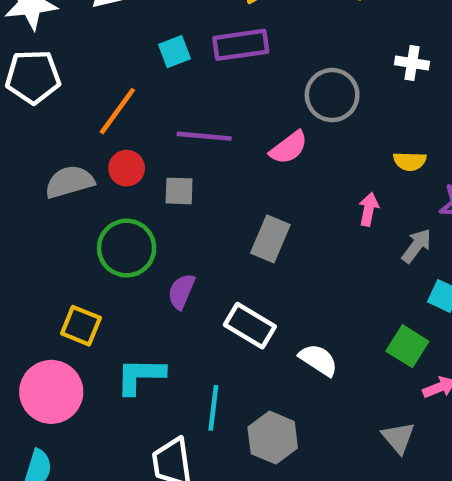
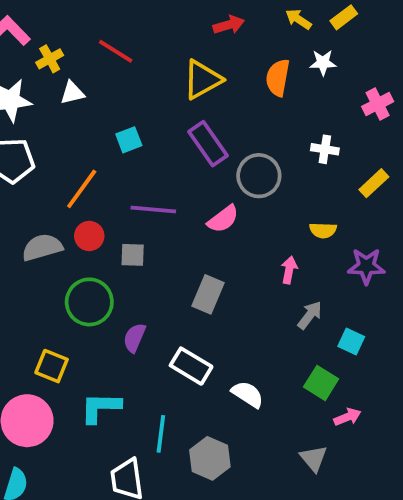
purple rectangle: (241, 45) -> (208, 144), moved, turned 63
gray arrow: (417, 246) -> (310, 315), moved

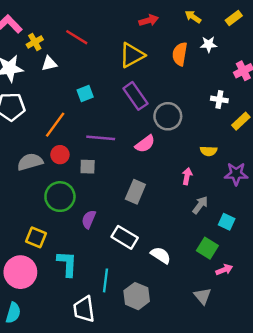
yellow rectangle: (344, 17) -> (234, 18), moved
white cross: (325, 149) -> (219, 99), moved
cyan L-shape: (101, 407) -> (67, 264), turned 92

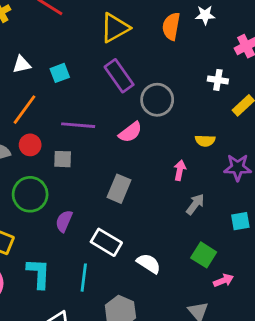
white triangle: (49, 64) -> (22, 64), moved
cyan square: (227, 222) -> (240, 221), moved, turned -35
cyan line: (106, 280) -> (84, 278), moved

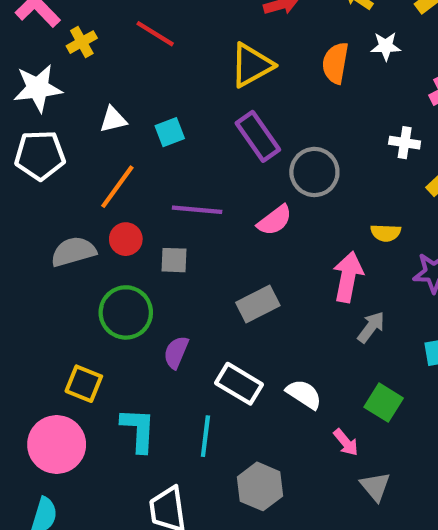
pink arrow: (180, 170) -> (348, 277), size x1.6
gray rectangle: (119, 189) -> (258, 304), turned 40
white semicircle: (149, 263) -> (304, 394), moved
pink arrow: (223, 280) -> (346, 442), moved, turned 72

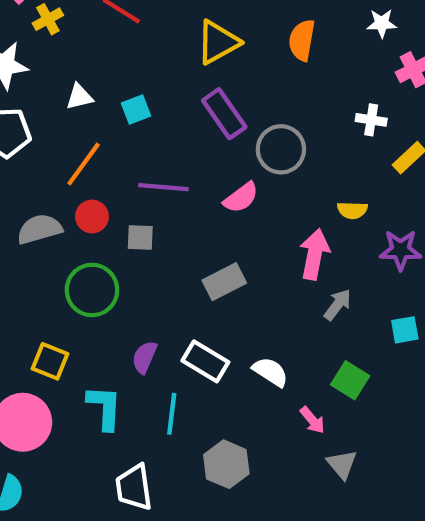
white star: (386, 46) -> (382, 23), moved
purple semicircle: (176, 352) -> (144, 357), moved

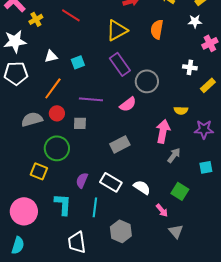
yellow square: (50, 361) -> (39, 171), moved

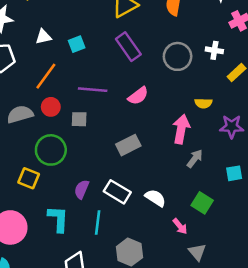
gray circle: (147, 81) -> (178, 56), moved

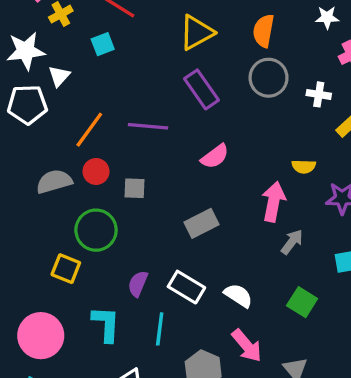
white triangle: (43, 37) -> (59, 76), moved, turned -35
cyan square: (77, 44) -> (103, 44), moved
gray circle: (178, 56) -> (269, 78), moved
purple line: (93, 90) -> (148, 126), moved
pink arrow: (180, 226) -> (247, 346), moved, size x1.5

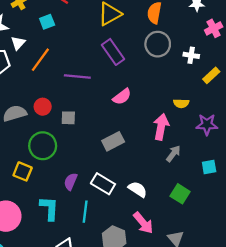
orange line: (89, 130) -> (40, 60), moved

